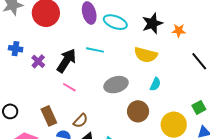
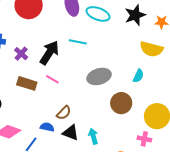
yellow semicircle: (146, 55) -> (151, 49), moved
brown rectangle: (49, 116) -> (27, 83), moved, turned -48

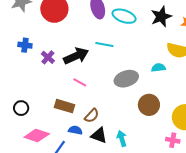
black arrow: (49, 53) -> (76, 56), turned 35
cyan semicircle: (138, 76) -> (158, 68), moved, turned -120
brown rectangle: (27, 83) -> (64, 106), moved

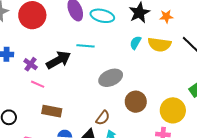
cyan semicircle: (158, 68) -> (135, 43), moved, turned -48
pink line: (80, 82) -> (38, 84), moved
brown semicircle: (92, 116) -> (103, 118), moved

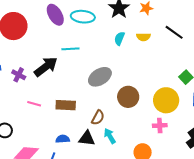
yellow semicircle: (159, 45) -> (143, 37), size x0.6
pink line: (38, 84) -> (34, 104), moved
brown rectangle: (52, 111) -> (66, 105), moved

